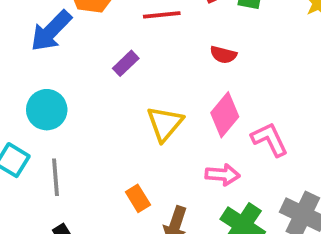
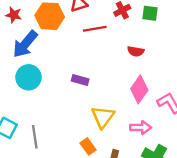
purple rectangle: (126, 63) -> (80, 80), moved, turned 63
cyan circle: (47, 110) -> (29, 77), moved
yellow triangle: (165, 124) -> (103, 117), moved

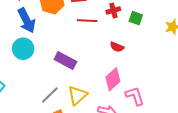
blue arrow: (25, 44) -> (26, 20), turned -80
purple rectangle: (80, 80) -> (65, 60), size x1.5
gray line: (35, 137) -> (50, 95), moved, turned 42

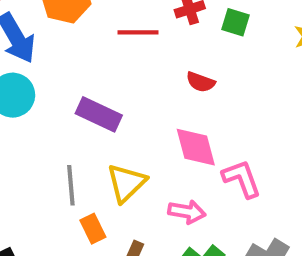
pink diamond: (113, 79) -> (196, 147), turned -60
gray line: (50, 95) -> (71, 185), turned -48

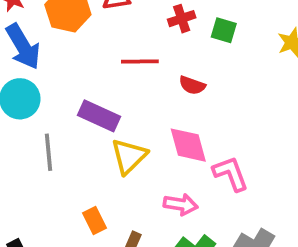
red line: (138, 32) -> (140, 62), moved
yellow triangle: (126, 183) -> (129, 156), moved
gray line: (71, 185) -> (49, 152), moved

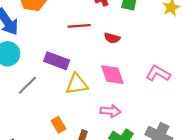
gray line: (49, 152) -> (27, 85), turned 55
yellow triangle: (129, 156) -> (77, 84), turned 40
pink L-shape: (231, 174) -> (158, 73), moved, turned -35

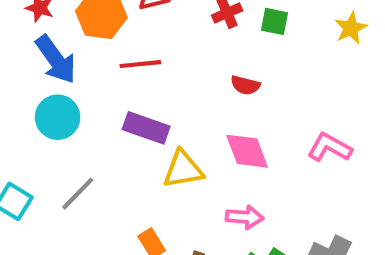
red line: (79, 26) -> (140, 64), moved
gray line: (27, 85) -> (78, 194), moved

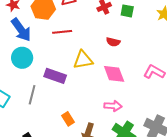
purple rectangle: (146, 128) -> (55, 76), moved
yellow triangle: (183, 169) -> (83, 60), moved
gray line: (78, 194) -> (32, 95), turned -30

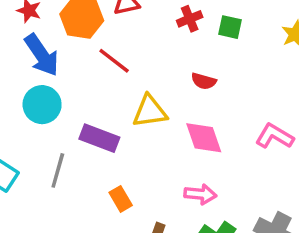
red line: (62, 32) -> (114, 61), turned 42
orange rectangle: (68, 119) -> (121, 199), moved

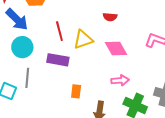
red line: (114, 61) -> (59, 31), moved, turned 48
gray line: (58, 170) -> (27, 78), moved
orange rectangle: (121, 199) -> (76, 91), turned 48

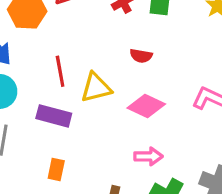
pink diamond: (116, 49) -> (146, 106), turned -40
orange rectangle: (76, 91) -> (56, 169), moved

